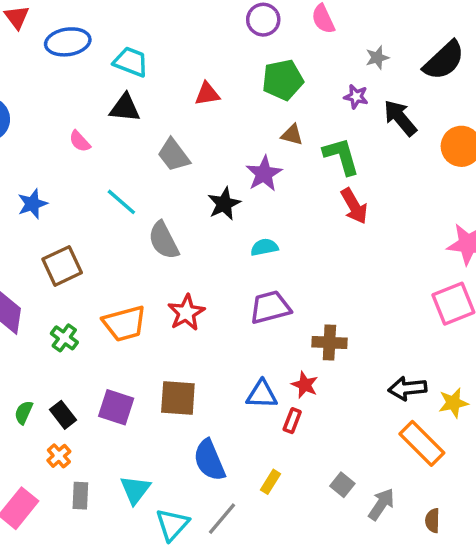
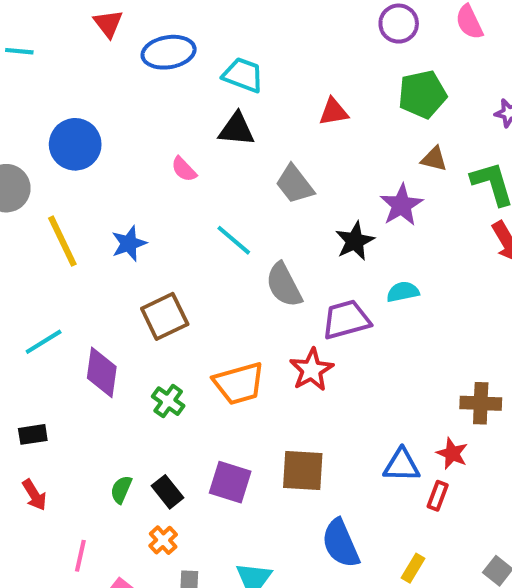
purple trapezoid: (270, 307) -> (346, 320), moved

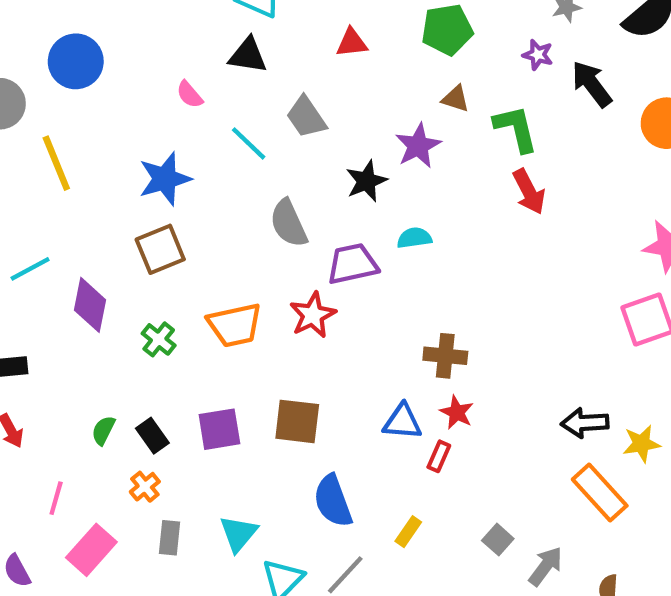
cyan line: (234, 240) -> (249, 143), moved
blue star: (129, 244) -> (165, 179), moved, size x1.4
brown cross: (481, 403) -> (445, 356), moved
purple square: (230, 482) -> (219, 429), turned -30

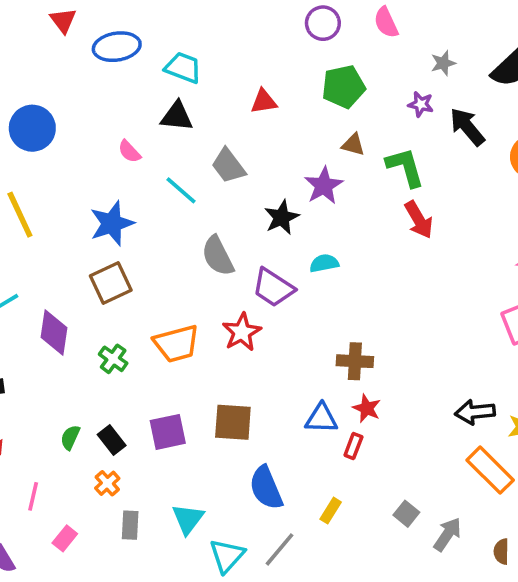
purple trapezoid: (352, 264) -> (273, 288), turned -132
pink rectangle: (91, 550) -> (65, 538), size x0.6

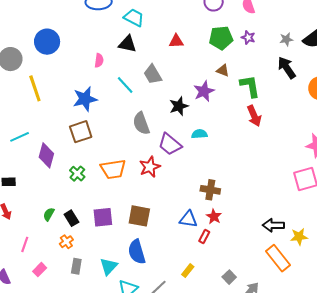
gray star: (443, 63) -> (286, 39), moved
purple star: (421, 104) -> (248, 37), moved
pink semicircle: (129, 152) -> (99, 60), turned -136
blue semicircle: (266, 488) -> (137, 252), moved

